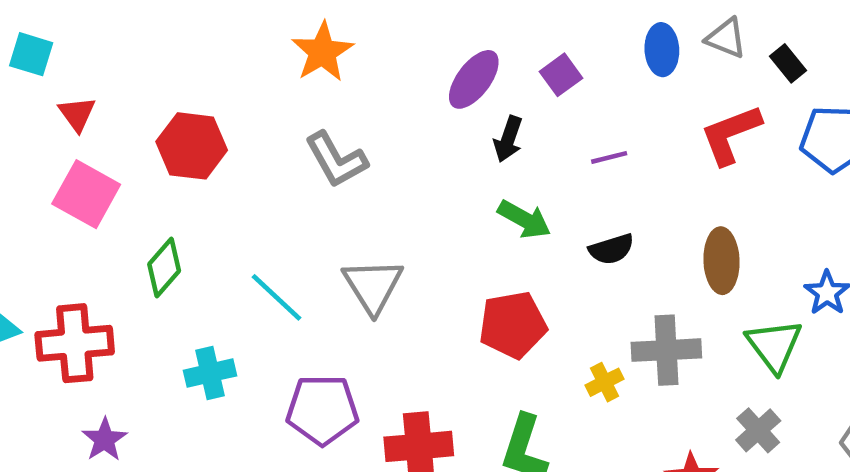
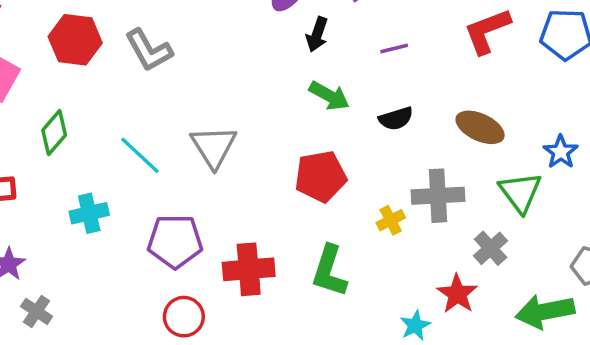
gray L-shape: (336, 160) -> (149, 50), moved
brown ellipse: (722, 261) -> (480, 127), turned -63
gray cross: (758, 430) -> (491, 248), moved

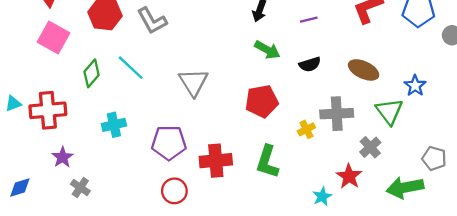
cyan line: (140, 155) -> (131, 68), moved

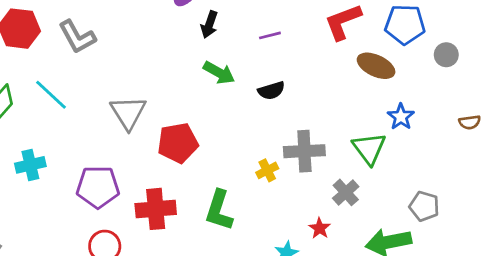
brown ellipse: (364, 70) -> (376, 66), moved
red pentagon: (262, 101) -> (178, 143), moved
red star: (349, 176) -> (320, 228), size x0.7

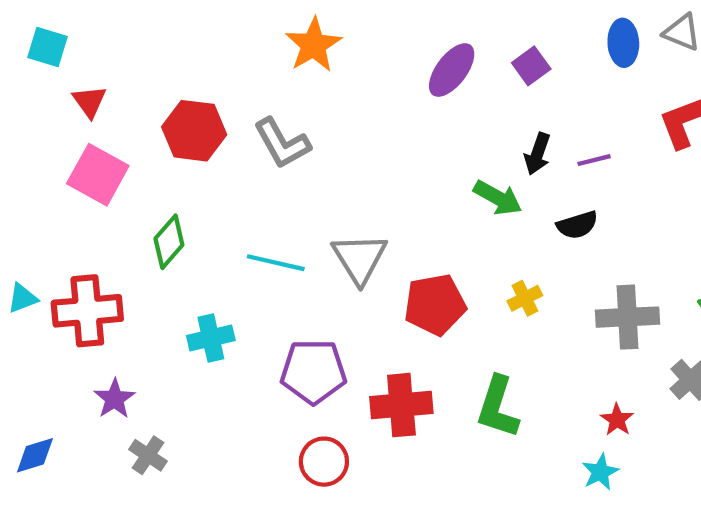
black arrow: (209, 24) -> (537, 154), moved
purple line: (270, 35) -> (594, 160), moved
cyan line: (51, 95) -> (276, 263), moved, turned -30
yellow cross: (267, 170) -> (525, 298), moved
red star: (320, 228) -> (617, 420), moved

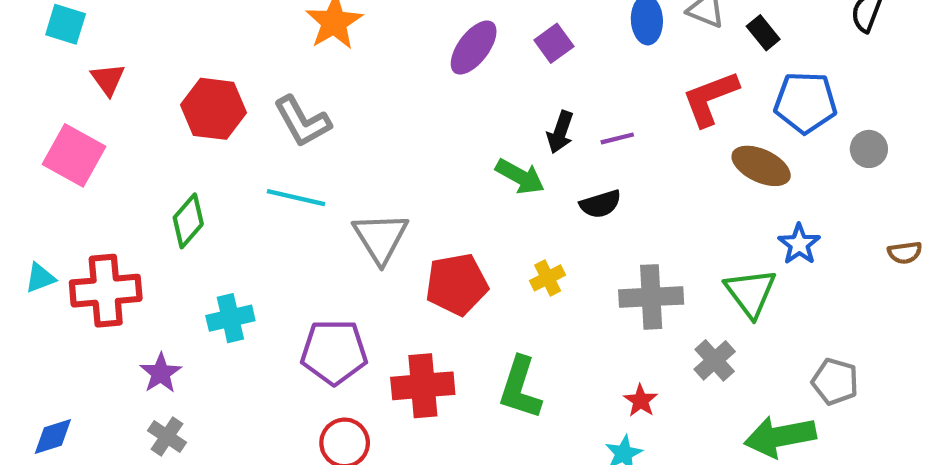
pink square: (98, 175) -> (74, 155), moved
cyan line: (276, 263) -> (296, 198), moved
purple star: (115, 399) -> (161, 373), moved

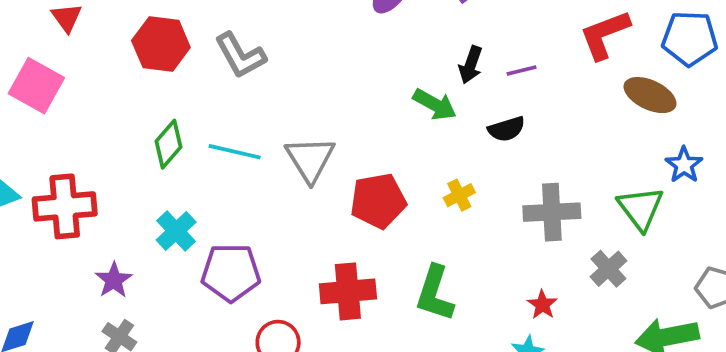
cyan line: (296, 198) -> (235, 152), moved
green diamond: (188, 221) -> (169, 144), moved
cyan cross: (230, 318) -> (176, 231), turned -30
purple pentagon: (334, 352) -> (231, 273), moved

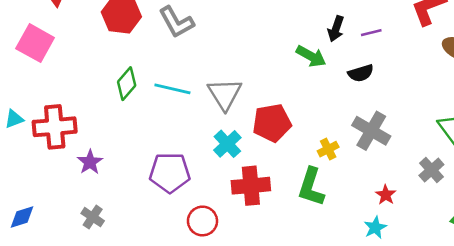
yellow cross: (459, 195) -> (328, 149), moved
gray cross: (552, 212) -> (371, 131), moved, turned 33
cyan cross: (176, 231) -> (227, 144), moved
purple star: (114, 280) -> (90, 162), moved

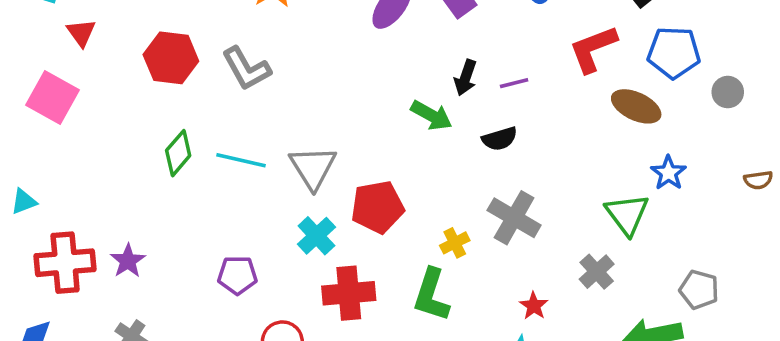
red cross: (55, 127) -> (65, 263), moved
purple pentagon: (170, 173) -> (237, 275), size x0.7

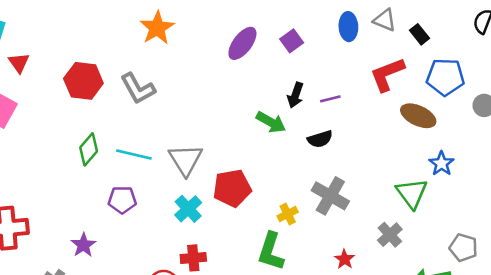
purple star: (128, 261) -> (83, 245), moved
purple pentagon: (237, 275) -> (122, 200), moved
red cross: (349, 293) -> (193, 258), moved, size x0.7

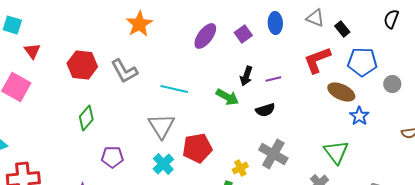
blue ellipse: (348, 27) -> (275, 23), moved
cyan line: (134, 155) -> (174, 89), moved
blue star: (441, 164) -> (359, 116), moved

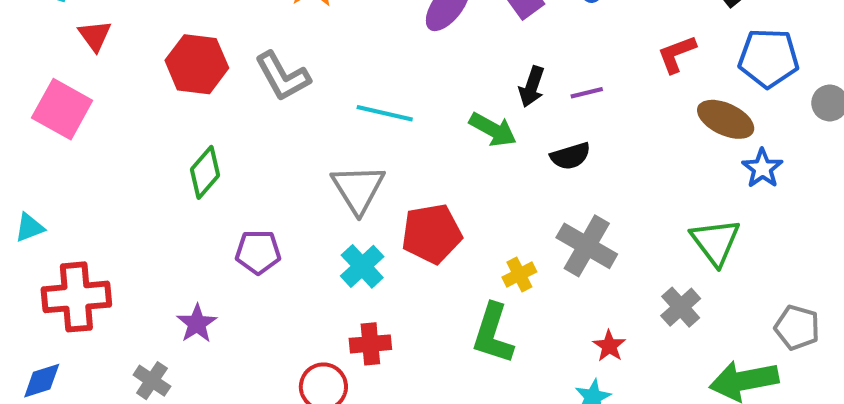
red L-shape: (317, 60) -> (677, 54), size x0.7

